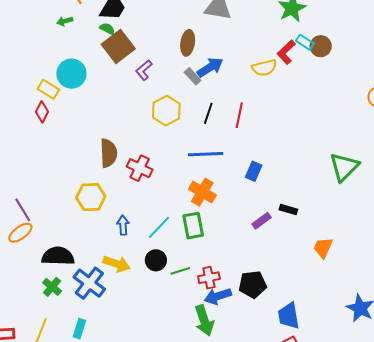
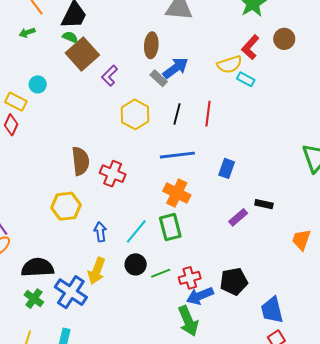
cyan rectangle: (305, 42) -> (246, 79), moved
cyan circle: (71, 74) -> (38, 84), size x0.6
yellow arrow: (117, 264) -> (97, 271), turned 96

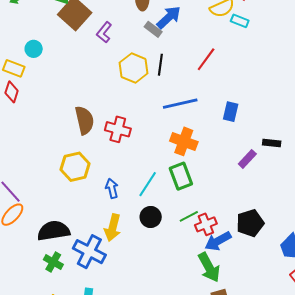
black line: (177, 114) -> (160, 65), moved
red line: (208, 114) -> (206, 59), turned 35
green line: (161, 273) -> (189, 216), moved

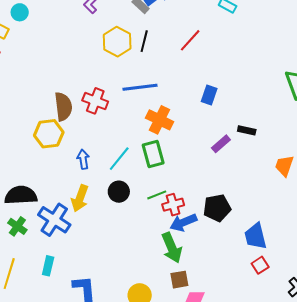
blue line: (180, 104) -> (140, 87), moved
brown semicircle: (84, 120) -> (63, 107), moved

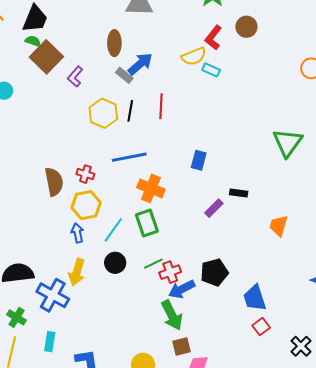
red line: (190, 40) -> (161, 106), moved, turned -35
red cross: (95, 101) -> (85, 174), size x0.7
yellow hexagon: (49, 134) -> (86, 205), moved
green cross: (17, 226) -> (16, 317), moved

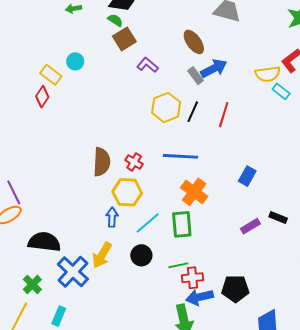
brown ellipse: (114, 43) -> (194, 42), turned -50
brown square: (46, 57) -> (124, 39), size x0.7
purple L-shape: (75, 77) -> (148, 65), turned 75

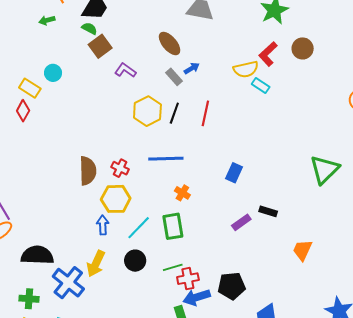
blue arrow: (214, 68) -> (192, 68), size x0.6
orange cross: (194, 192) -> (182, 193), size x0.6
green cross: (32, 284) -> (29, 299), turned -36

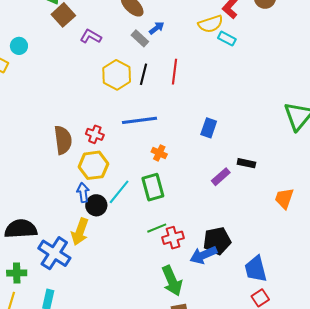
black circle: (135, 261) -> (96, 205), moved
blue arrow: (197, 297) -> (203, 255), moved

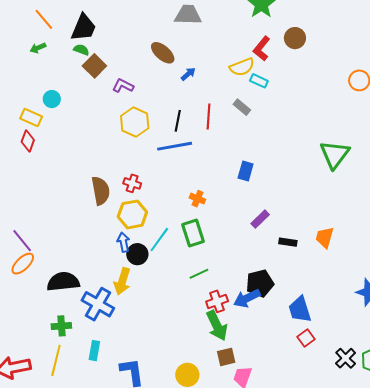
gray rectangle: (140, 38) -> (242, 107), moved
yellow hexagon: (117, 75) -> (135, 122), moved
blue line: (140, 120) -> (175, 146), moved
black rectangle: (246, 163) -> (288, 242), moved
red cross: (173, 238) -> (217, 301), moved

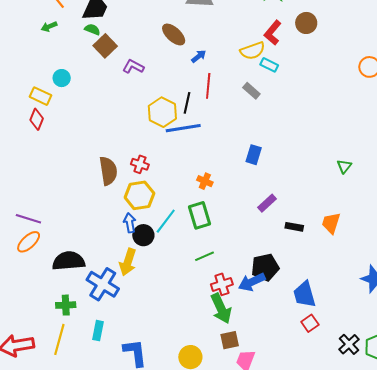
red line: (208, 117) -> (208, 86), moved
yellow hexagon: (135, 122) -> (162, 112), moved
green triangle: (335, 154) -> (344, 166), moved, size x0.5
purple line: (22, 241) -> (28, 219), turned -35

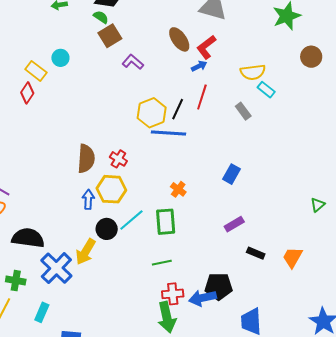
red L-shape: (273, 33) -> (206, 47), moved
blue arrow: (130, 223) -> (88, 199), moved

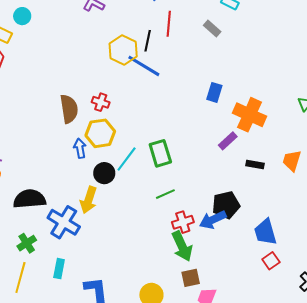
blue line: (168, 133) -> (144, 66), turned 40
orange cross: (178, 189) -> (249, 115), moved, size x2.0
green cross: (16, 281) -> (27, 243), turned -30

